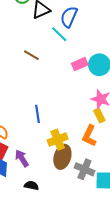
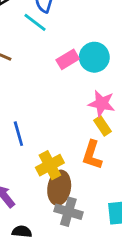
gray cross: (84, 169) -> (68, 212), moved

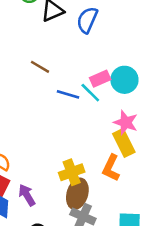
cyan line: (35, 22) -> (90, 93), moved
yellow rectangle: (102, 126) -> (124, 143), size x1.5
blue line: (18, 134) -> (68, 94), moved, turned -65

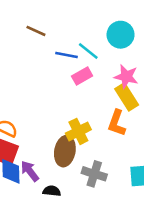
pink rectangle: (100, 79) -> (82, 76), moved
brown ellipse: (77, 194) -> (65, 151), moved
purple arrow: (27, 195) -> (30, 171), moved

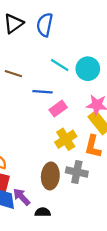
cyan line: (88, 51) -> (60, 65), moved
yellow cross: (78, 131) -> (66, 139), moved
gray cross: (94, 174) -> (77, 172), moved

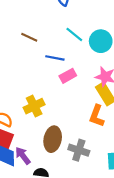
yellow cross: (66, 139) -> (34, 106), moved
gray cross: (77, 172) -> (79, 150), moved

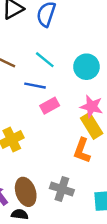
cyan line: (74, 34) -> (45, 60), moved
brown ellipse: (53, 139) -> (26, 192), moved, turned -30

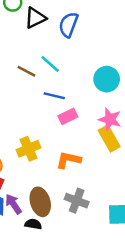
cyan line: (45, 60) -> (50, 64), moved
orange L-shape: (82, 150) -> (68, 160), moved, turned 80

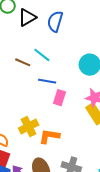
pink rectangle: (68, 116) -> (60, 98), turned -42
orange L-shape: (68, 160) -> (49, 136), moved

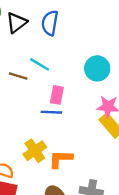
blue line: (47, 81) -> (51, 112), moved
pink rectangle: (60, 98) -> (57, 95), moved

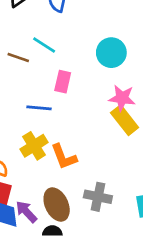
blue line: (51, 112) -> (39, 108), moved
orange L-shape: (61, 159) -> (64, 157), turned -115

